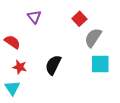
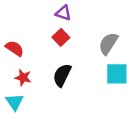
purple triangle: (34, 17) -> (63, 13), moved, turned -32
red square: (79, 19) -> (61, 37), moved

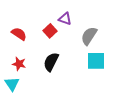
purple triangle: (63, 13) -> (65, 19), moved
red semicircle: (15, 48) -> (19, 34), moved

